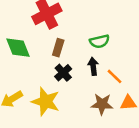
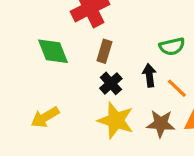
green semicircle: (99, 41) -> (172, 46), moved
yellow star: (46, 102) -> (116, 120), moved

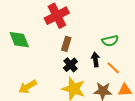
green diamond: (53, 51) -> (19, 40), moved

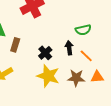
brown rectangle: (66, 44) -> (15, 45), moved

